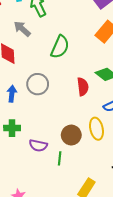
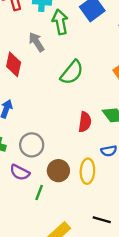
gray circle: (38, 84) -> (32, 145), moved

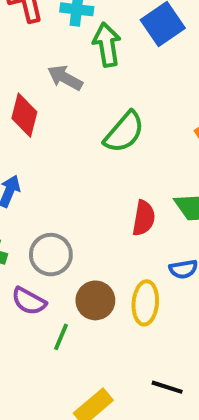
gray arrow: (36, 42) -> (65, 78), turned -30

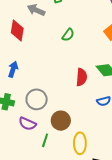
green semicircle: (124, 132) -> (68, 35), size x0.6
yellow ellipse: (145, 303) -> (80, 143), moved

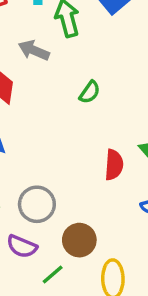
green line: (45, 140) -> (53, 275), turned 32

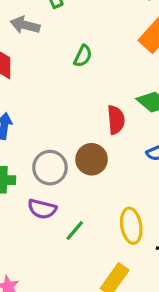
brown circle: (79, 240) -> (92, 159), moved

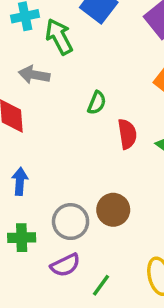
red semicircle: (116, 120) -> (127, 134), moved
purple semicircle: (42, 209) -> (65, 265), turned -36

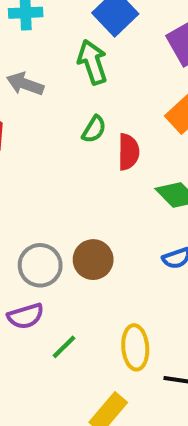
green arrow: (59, 37) -> (92, 62), moved
red semicircle: (127, 134) -> (128, 152), moved

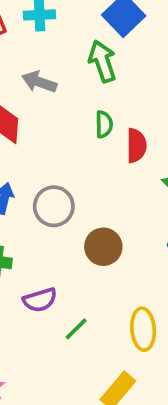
green semicircle: (94, 129) -> (104, 124), turned -32
gray circle: (40, 265) -> (54, 206), moved

